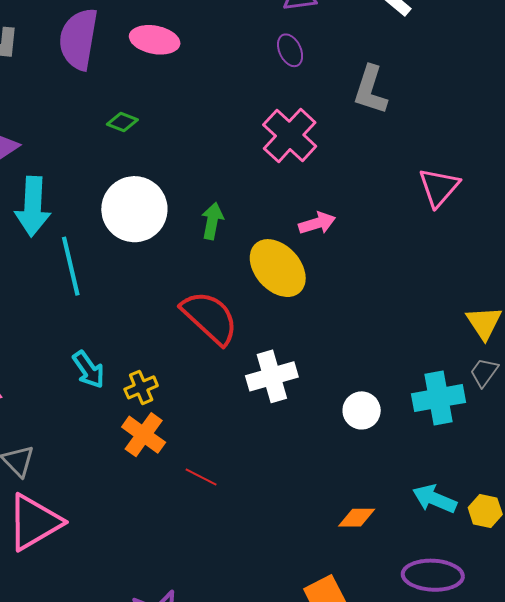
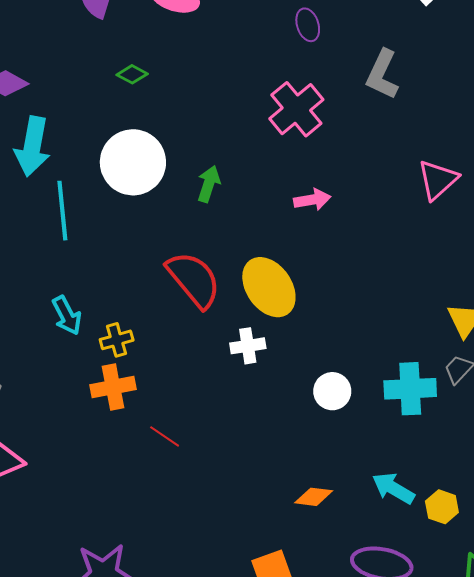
yellow ellipse: (278, 268) -> (269, 287), moved
white cross: (272, 376) -> (248, 346), size x0.7
orange cross: (144, 435) -> (113, 387), turned 36

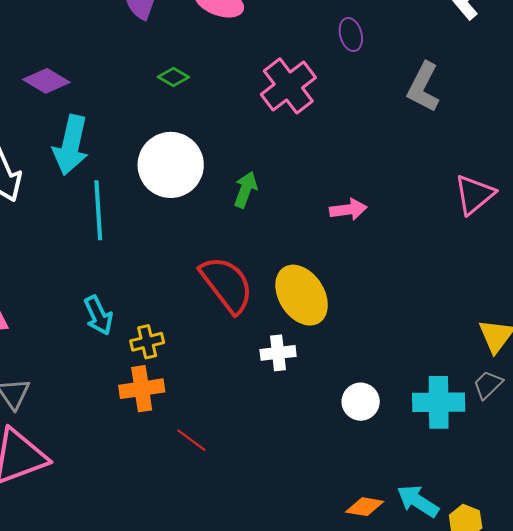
pink cross: (296, 109) -> (288, 86), moved
orange diamond: (314, 497) -> (365, 507), moved

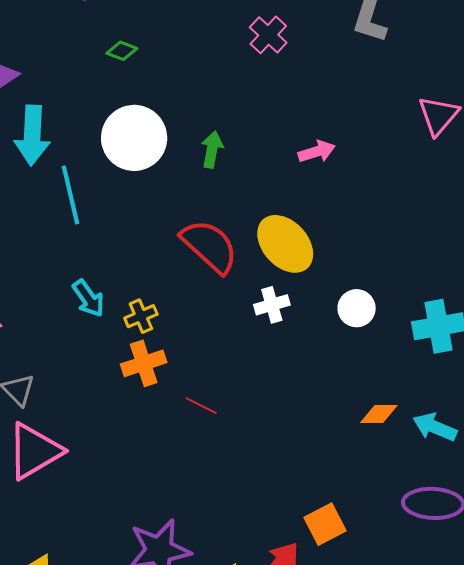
pink cross: (288, 86) -> (268, 35), moved, size x0.7
white circle: (361, 402) -> (357, 308), moved
orange diamond: (365, 507) -> (379, 414), moved

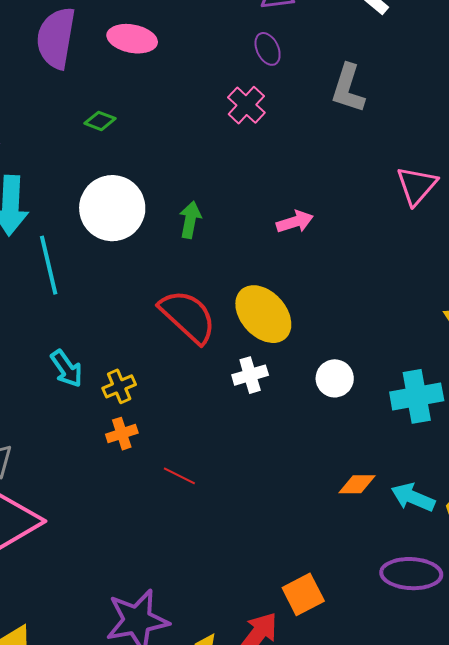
orange cross: (144, 363) -> (122, 434), size x0.7

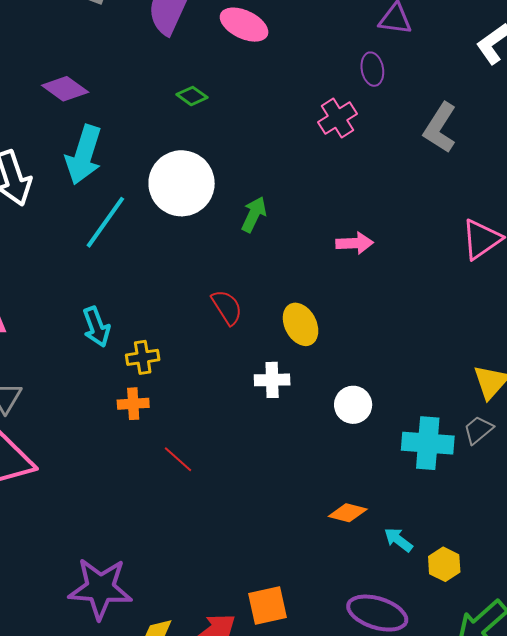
cyan line: (49, 265) -> (105, 222), turned 34
yellow ellipse: (263, 314) -> (301, 324), size x0.7
red semicircle: (188, 316) -> (227, 307), size x0.6
cyan arrow: (413, 497) -> (398, 540), size x0.7

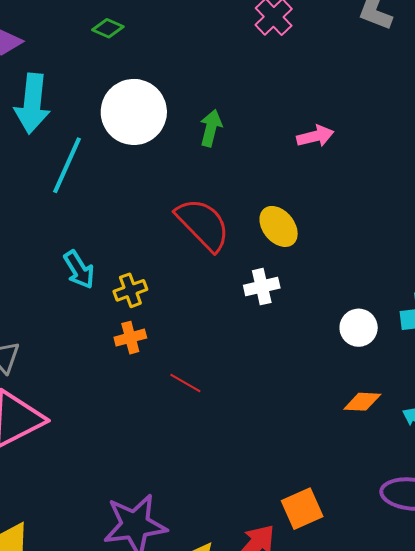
green diamond: (192, 96) -> (108, 28), moved
red semicircle: (227, 307) -> (203, 224), size x1.6
white circle: (353, 405) -> (359, 328), moved

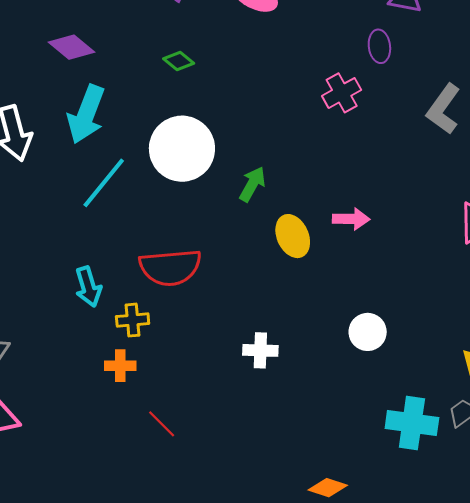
red semicircle: (203, 224) -> (170, 267), moved, turned 114
yellow ellipse: (279, 226) -> (293, 236), moved
white circle: (359, 328) -> (368, 332), moved

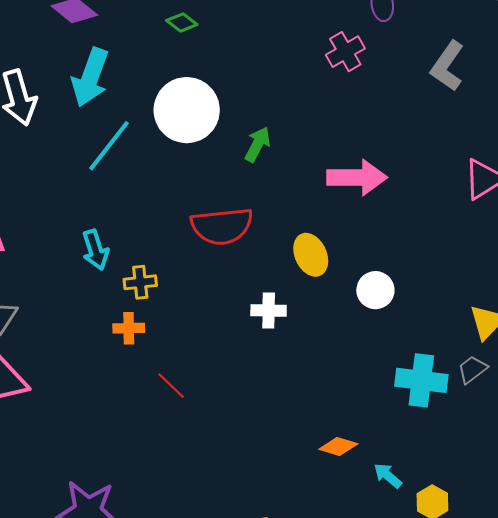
pink arrow: (351, 219) -> (357, 177), size x1.6
yellow ellipse: (293, 236) -> (311, 255), moved
red semicircle: (170, 267) -> (222, 226), moved

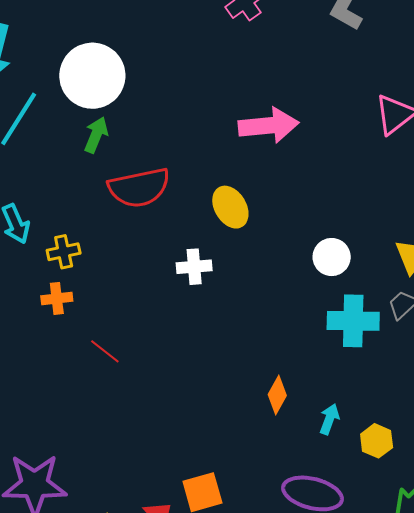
green arrow: (258, 144) -> (96, 135), moved
white circle: (375, 290) -> (332, 257), moved
orange diamond: (338, 446) -> (277, 395), turned -72
cyan arrow: (388, 476) -> (329, 419), turned 76

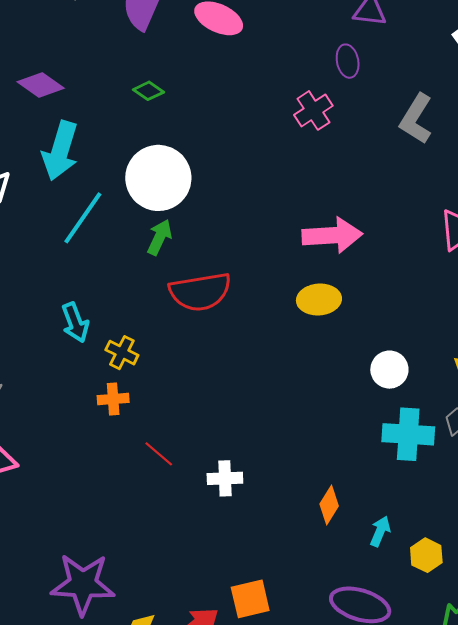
yellow ellipse: (230, 207) -> (319, 300), moved, turned -66
yellow cross: (64, 252) -> (122, 353), turned 36
white cross: (194, 267) -> (225, 478), moved

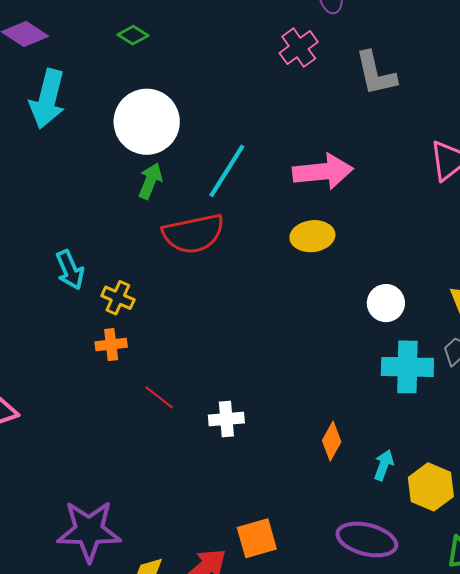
gray L-shape: (416, 119) -> (376, 73), moved, turned -42
cyan line: (83, 218) -> (227, 171), moved
yellow hexagon: (426, 555) -> (431, 487), size x1.4

